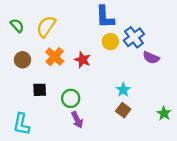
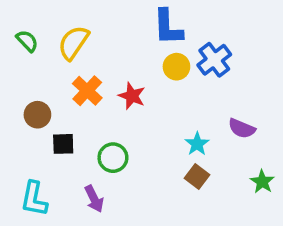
purple semicircle: (151, 58) -> (242, 128), moved
brown circle: (22, 60) -> (37, 115), moved
purple arrow: (77, 120) -> (94, 199), moved

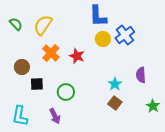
purple semicircle: (242, 128) -> (141, 75), turned 63

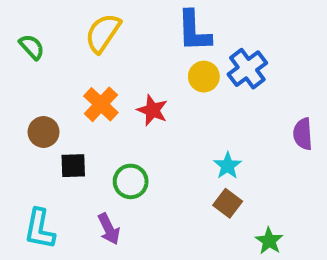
yellow semicircle: (43, 25) -> (103, 33), moved
purple semicircle: (141, 75) -> (303, 134), moved
green star: (153, 106) -> (269, 241), moved

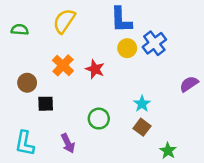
green semicircle: (32, 47) -> (20, 30), turned -42
purple semicircle: (303, 134) -> (189, 84), turned 60
green circle: (131, 181) -> (99, 119), moved

